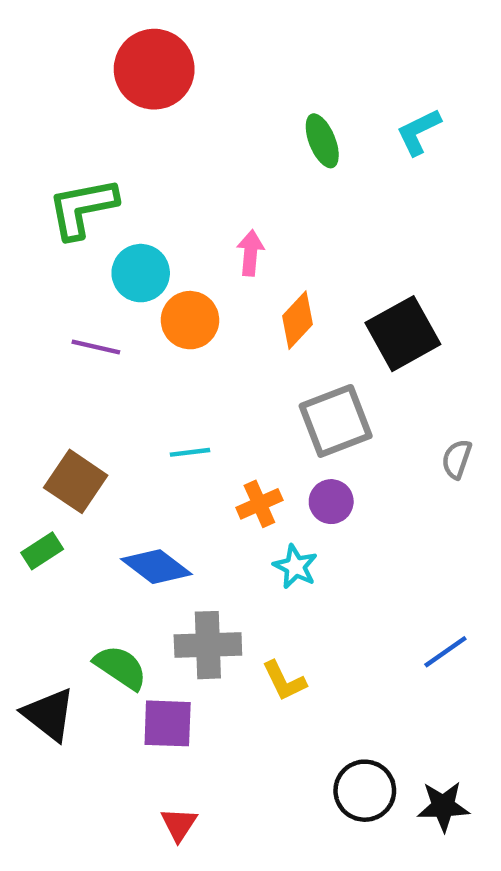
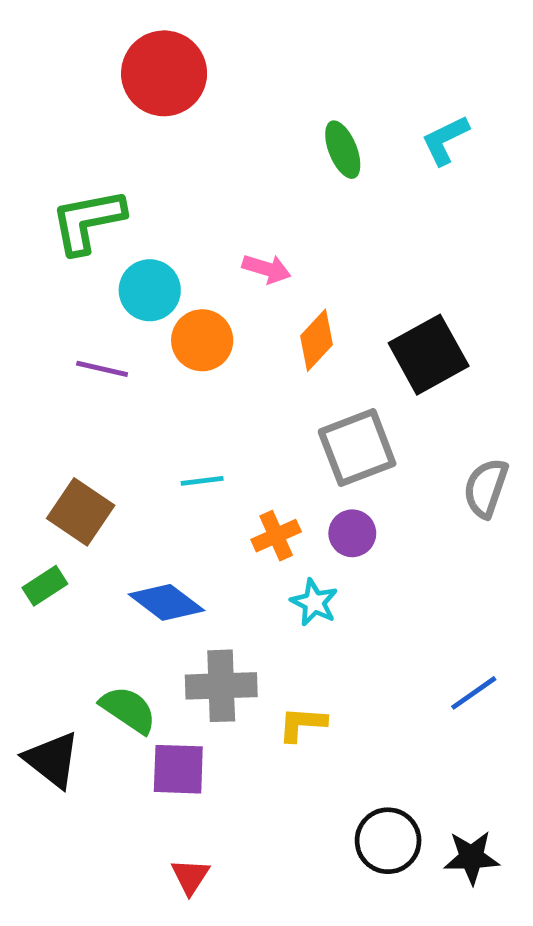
pink arrow: (250, 253) -> (266, 269), turned 102
gray semicircle: (457, 459) -> (486, 488), size x1.4
yellow L-shape: (284, 681) -> (302, 724), turned 120

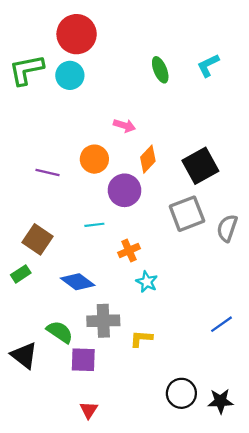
green L-shape: (88, 221) -> (26, 70), moved
cyan circle: (150, 290) -> (70, 75), moved
gray square: (357, 448) -> (187, 214), moved
purple circle: (352, 533) -> (124, 190), moved, size x1.5

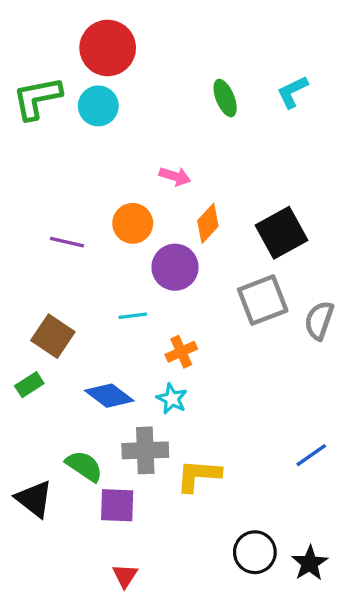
cyan star: (147, 282) -> (172, 399), moved
yellow L-shape: (141, 339) -> (198, 475), size x1.4
black star: (220, 401) -> (310, 563), turned -30

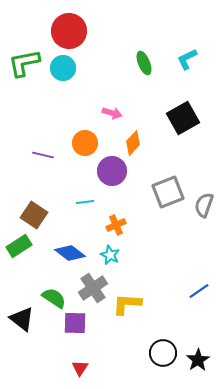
black square: (281, 233) -> (183, 118), moved
green rectangle: (29, 385) -> (19, 246), size x1.4
gray cross: (145, 450) -> (93, 288), turned -32

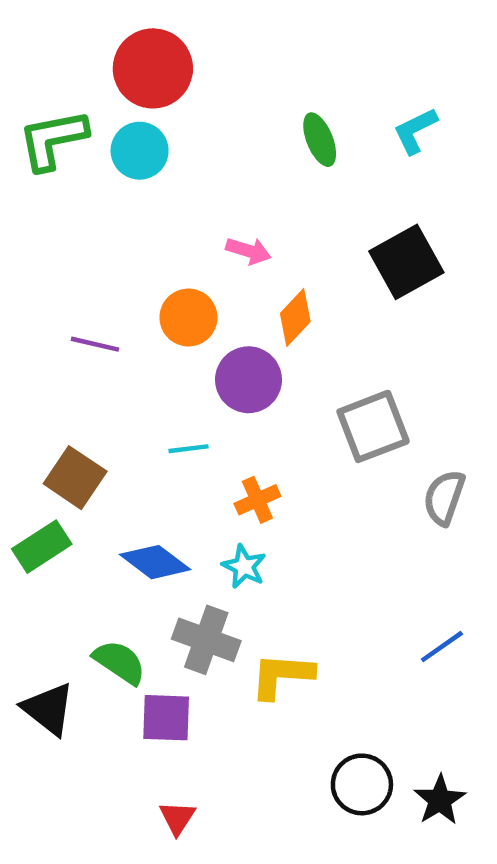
gray semicircle: (204, 205) -> (444, 498), moved
gray cross: (93, 288) -> (206, 640), turned -36

